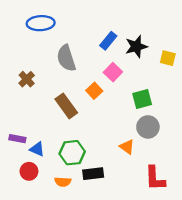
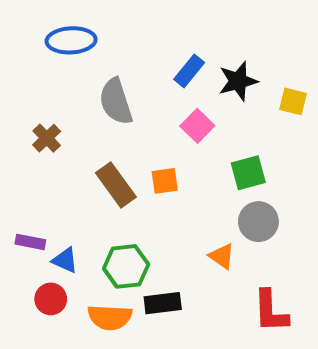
orange square: (94, 91) -> (165, 181), moved, turned 35
orange semicircle: (63, 182) -> (110, 317), size x1.5

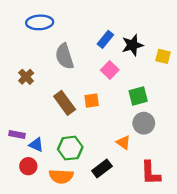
black rectangle: (163, 303) -> (102, 168), moved, turned -30

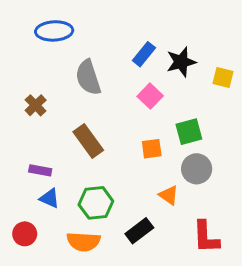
orange square: (92, 101) -> (152, 149), moved
purple rectangle: (17, 135) -> (40, 170), moved
red circle: (28, 166) -> (25, 234), moved

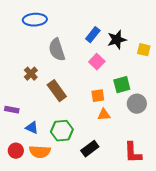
brown cross: (36, 105) -> (31, 74), moved
gray circle: (197, 169) -> (137, 104), moved
purple rectangle: (40, 170) -> (12, 110), moved
orange triangle: (169, 195) -> (104, 115), moved, turned -40
orange semicircle: (84, 242) -> (40, 152), moved

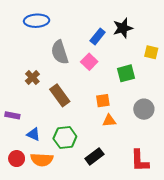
black star: (117, 40) -> (123, 28), moved
pink square: (97, 62) -> (89, 62), moved
green square: (122, 85) -> (126, 73), moved

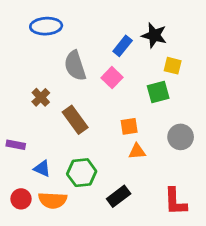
black star: (123, 28) -> (154, 35), turned 30
yellow square: (151, 52) -> (173, 66), moved

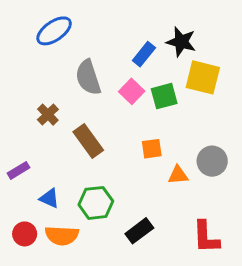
blue ellipse: (46, 26) -> (54, 31), turned -32
yellow square: (173, 66) -> (203, 77), size x1.6
green square: (158, 92) -> (164, 96), moved
purple rectangle: (16, 145) -> (18, 170), turned -42
orange triangle: (137, 151) -> (178, 175), moved

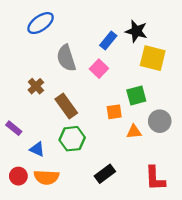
green square: (164, 96) -> (136, 95), moved
purple rectangle: (18, 170) -> (14, 128), turned 70
green hexagon: (96, 203) -> (72, 139), moved

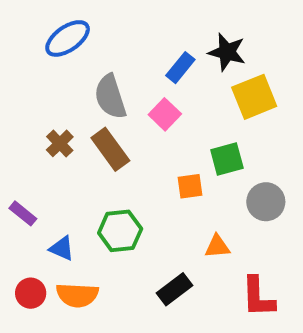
yellow square: (153, 58) -> (254, 97), turned -36
brown rectangle: (66, 106) -> (110, 149), moved
orange triangle: (134, 132) -> (217, 246), moved

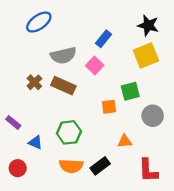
black star: (227, 52) -> (148, 25), moved
gray semicircle: (110, 97) -> (63, 55), turned -85
brown rectangle: (110, 149) -> (63, 86), turned -30
orange semicircle: (77, 295) -> (71, 166), moved

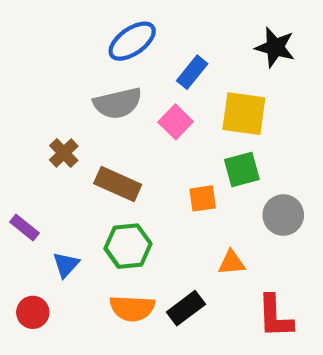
blue ellipse: (39, 22) -> (132, 41), moved
yellow square: (146, 55) -> (244, 114), moved, turned 30
brown rectangle: (63, 86) -> (118, 184), moved
blue triangle: (35, 142) -> (66, 265), turned 48

